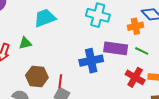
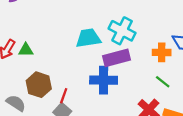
cyan trapezoid: (45, 18) -> (88, 38), moved
green triangle: (25, 43) -> (26, 50), moved
purple rectangle: (116, 48) -> (116, 58), moved, turned -35

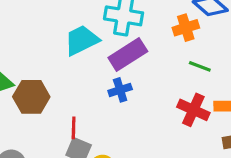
blue cross: (104, 80) -> (120, 90), size x0.6
brown hexagon: (39, 85) -> (31, 97), moved

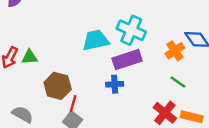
orange cross: (186, 28) -> (175, 51), turned -30
brown hexagon: (31, 97) -> (58, 86), moved

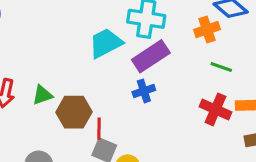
orange cross: (175, 51) -> (207, 29), turned 30
green triangle: (30, 57) -> (42, 95), moved

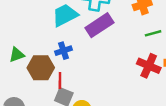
green line: (221, 67) -> (153, 33), turned -35
blue cross: (144, 91) -> (63, 51), moved

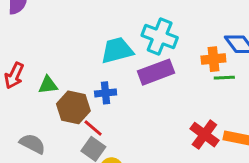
green line: (153, 33) -> (224, 78), moved
red line: (60, 80) -> (93, 128), turned -63

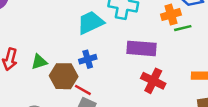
purple rectangle: (156, 72) -> (142, 48), moved, turned 36
red cross: (204, 135) -> (153, 81), moved

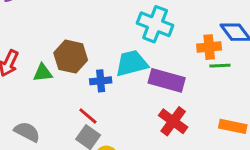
cyan trapezoid: (90, 22) -> (132, 63), moved
brown hexagon: (64, 76) -> (71, 57), moved

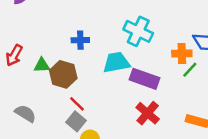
brown hexagon: (71, 57) -> (63, 74), moved
green line: (220, 66) -> (190, 70), turned -49
blue cross: (101, 81) -> (80, 40), moved

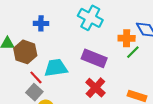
cyan trapezoid: (116, 63) -> (56, 68), moved

